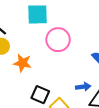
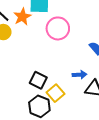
orange star: (22, 63) -> (22, 17), moved, turned 30

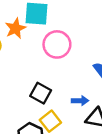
black square: (38, 80) -> (41, 93), moved

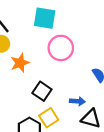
orange star: (15, 28) -> (20, 63), moved

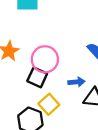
pink circle: (61, 48) -> (45, 59), moved

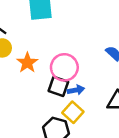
blue arrow: (77, 82) -> (76, 90), moved

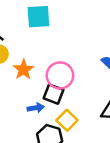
blue arrow: (76, 90) -> (36, 108), moved

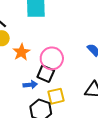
yellow square: (67, 120) -> (56, 96), turned 30

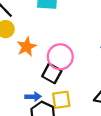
blue arrow: (30, 85) -> (33, 97), moved

